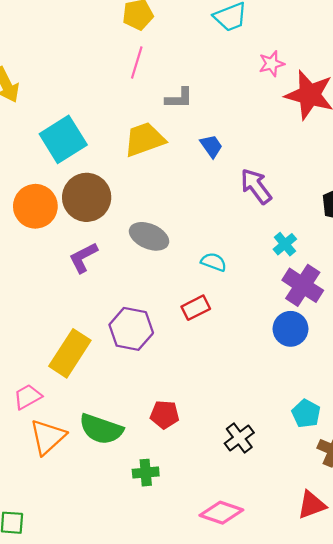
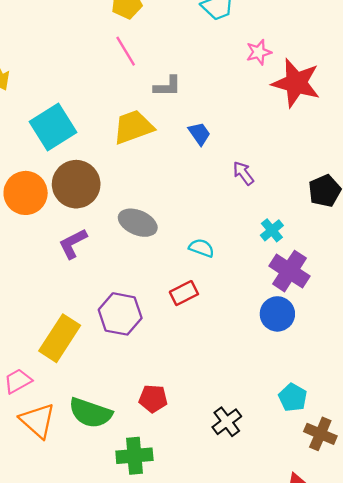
pink line: (137, 63) -> (126, 51), turned -48
purple arrow: (256, 186) -> (243, 173), size x0.7
orange triangle: (48, 437) -> (38, 421), turned -36
green cross: (146, 473) -> (134, 456), size x1.4

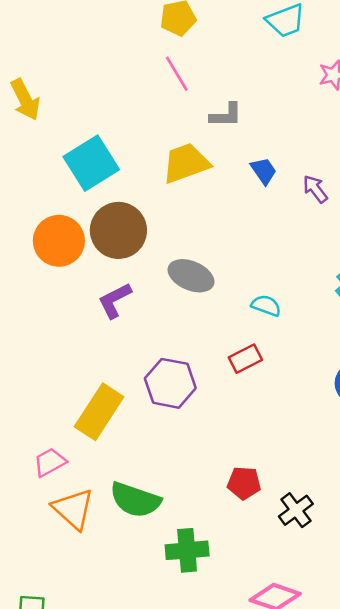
purple arrow: (243, 173) -> (315, 189), moved
red pentagon: (153, 399) -> (244, 483), moved

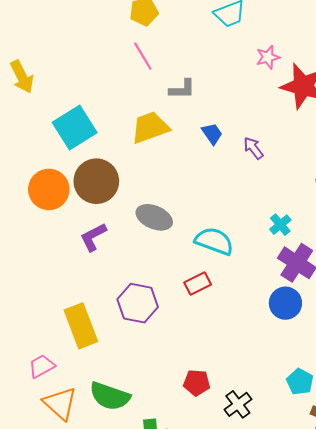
cyan semicircle: (266, 306) -> (214, 241), size x1.6
yellow rectangle: (99, 412) -> (81, 326), turned -54

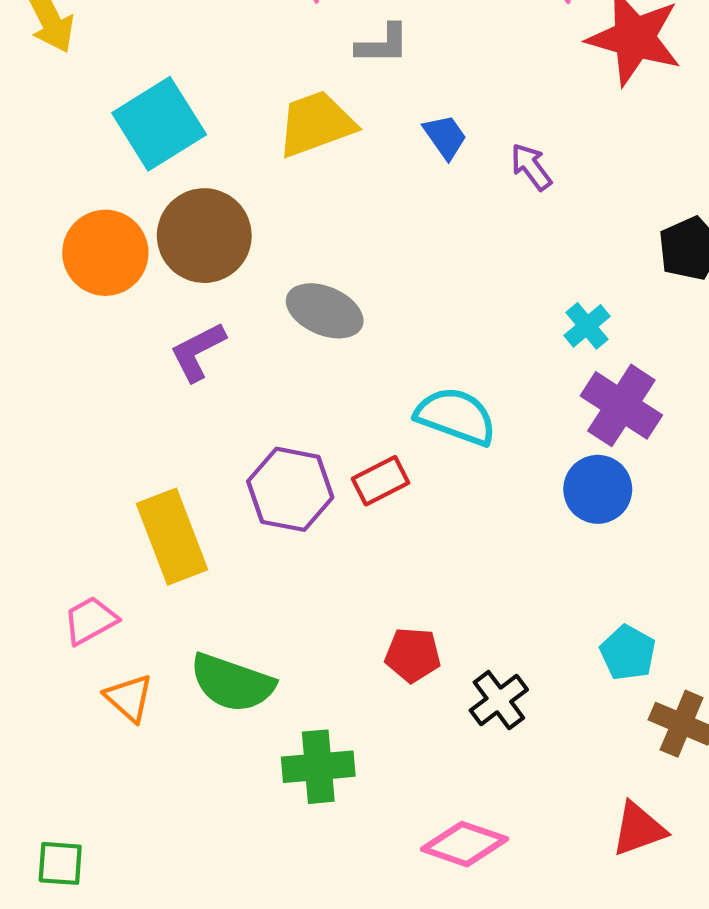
cyan semicircle: (214, 241) -> (456, 416), moved
red rectangle: (198, 283) -> (381, 481), moved
orange triangle: (60, 403) -> (129, 698), size x0.7

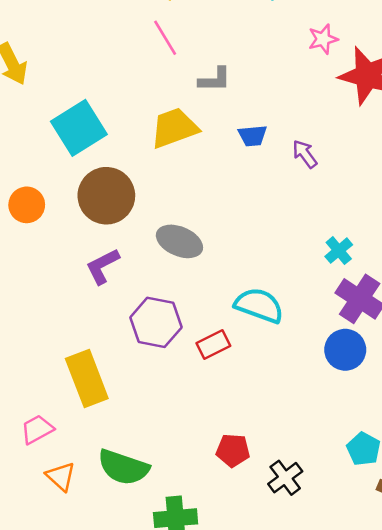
blue trapezoid: (445, 137) -> (253, 136), turned 120
orange circle: (105, 253) -> (27, 205), moved, size x0.7
purple hexagon: (290, 489) -> (156, 322), moved

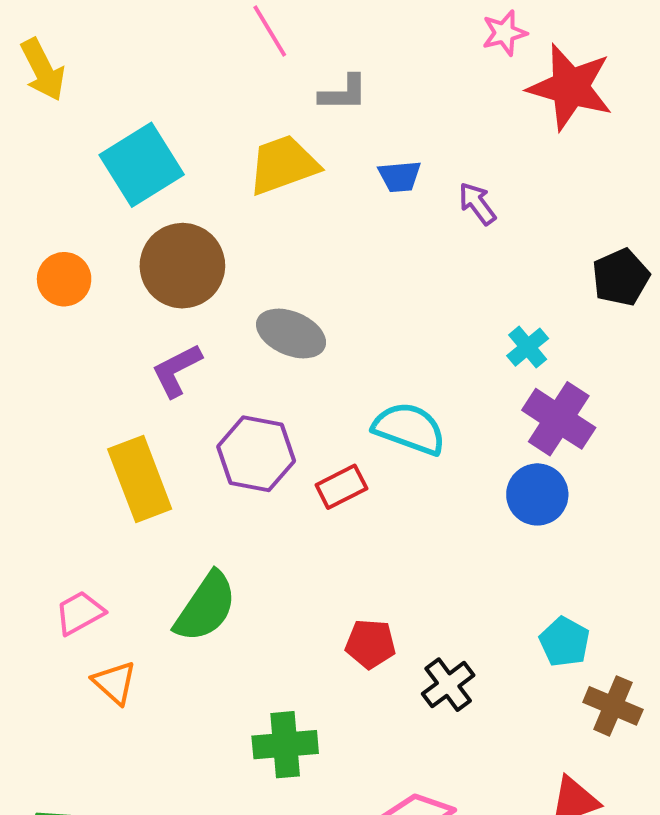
yellow rectangle: (87, 378) -> (140, 479), moved
green semicircle: (123, 467) -> (206, 607), moved, turned -75

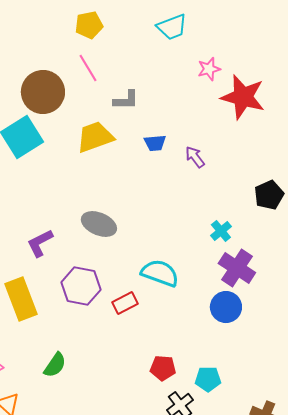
brown circle: (182, 266) -> (43, 92), moved
green semicircle: (206, 607) -> (55, 365), size x0.7
cyan pentagon: (564, 642) -> (208, 379), moved, turned -30
red pentagon: (371, 644) -> (163, 368), moved

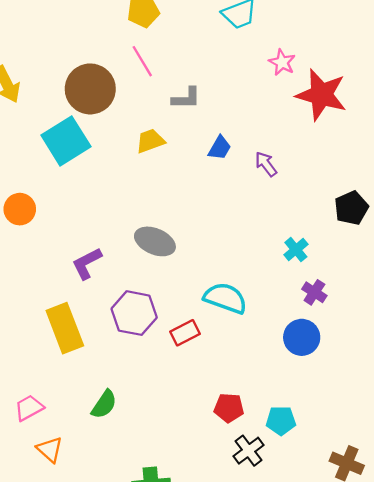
pink star: (209, 69) -> (282, 62), turned -30
yellow trapezoid: (95, 137) -> (150, 141), size x0.7
blue trapezoid: (155, 143) -> (220, 148), turned -55
purple cross: (237, 268) -> (314, 292), size x0.6

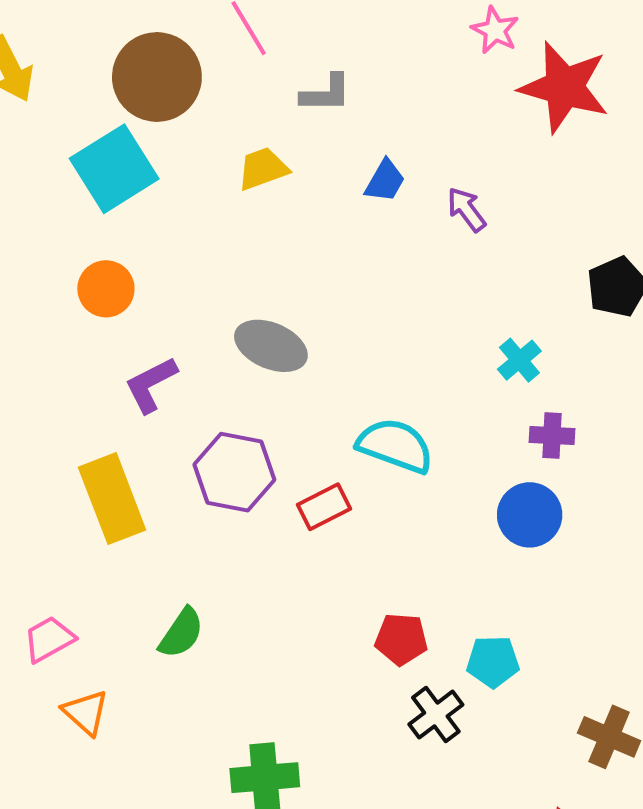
orange circle: (20, 209) -> (106, 289), moved
purple cross: (314, 292) -> (552, 435), turned -30

